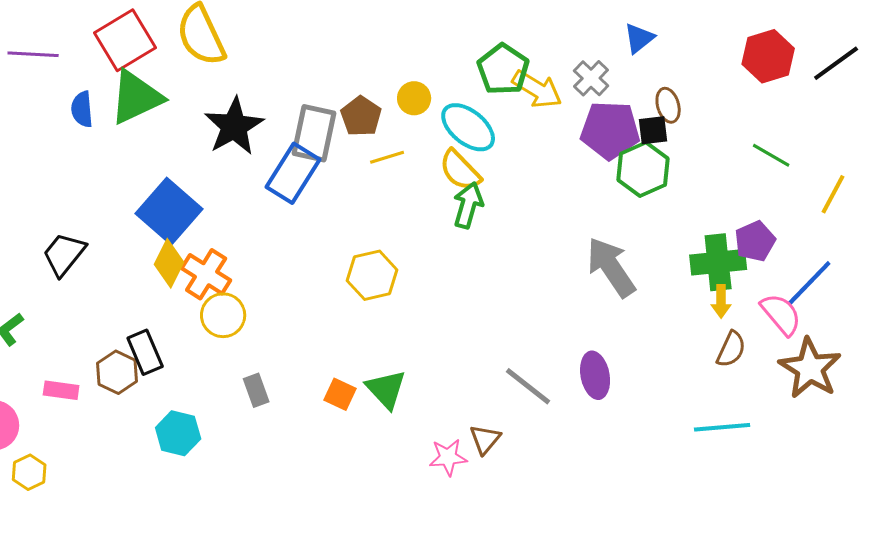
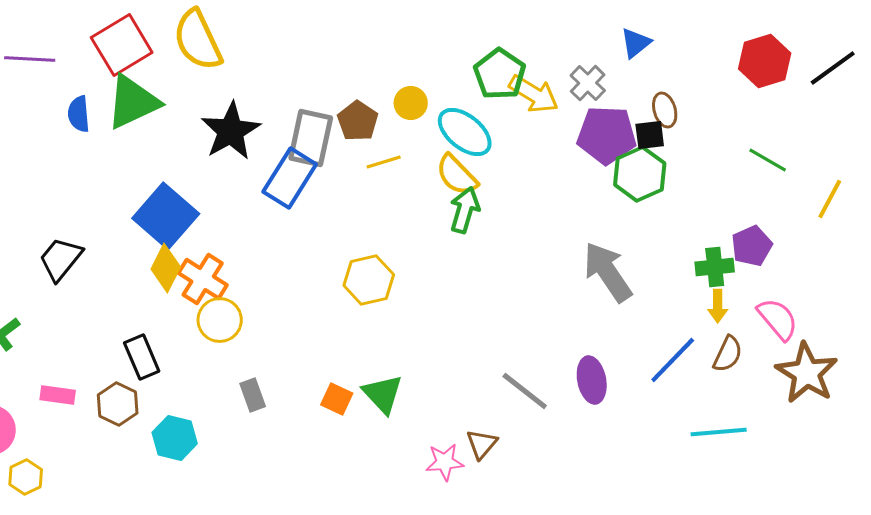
green cross: (718, 262) -> (715, 267), size x0.7
blue line: (809, 283) -> (673, 360), moved
brown hexagon: (117, 372) -> (118, 404), moved

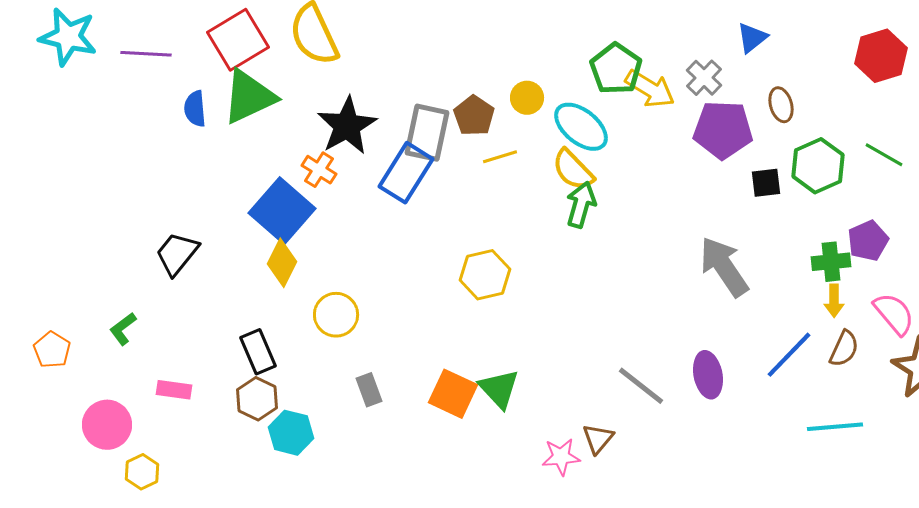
black square: (650, 135) -> (766, 183), moved
green hexagon: (640, 174) -> (818, 166), moved
orange cross: (203, 279) -> (319, 170), moved, size x0.7
orange square: (337, 399) -> (453, 394), size x1.5
brown hexagon: (118, 404) -> (257, 399), moved

